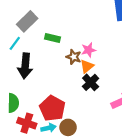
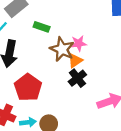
brown star: (74, 57) -> (62, 49), size x1.5
red pentagon: (52, 108) -> (28, 87), moved

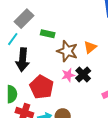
pink star: (79, 43) -> (68, 75), moved
orange triangle: (75, 61) -> (90, 47), moved

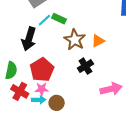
cyan line: (13, 39) -> (44, 20), moved
pink star: (68, 75) -> (42, 89), moved

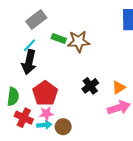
cyan line: (44, 20) -> (30, 45), moved
brown star: (75, 40) -> (79, 41), moved, turned -30
orange triangle: (98, 41) -> (119, 88), moved

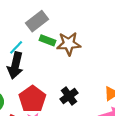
gray rectangle: (36, 19) -> (37, 21), moved
black cross: (90, 86) -> (69, 96), moved

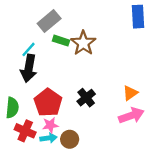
brown star: (69, 44) -> (83, 43), turned -30

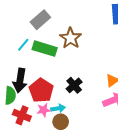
green rectangle: (61, 41) -> (45, 49), moved, size x1.6
black arrow: (29, 68) -> (20, 80), moved
cyan arrow: (48, 138) -> (58, 108), moved

